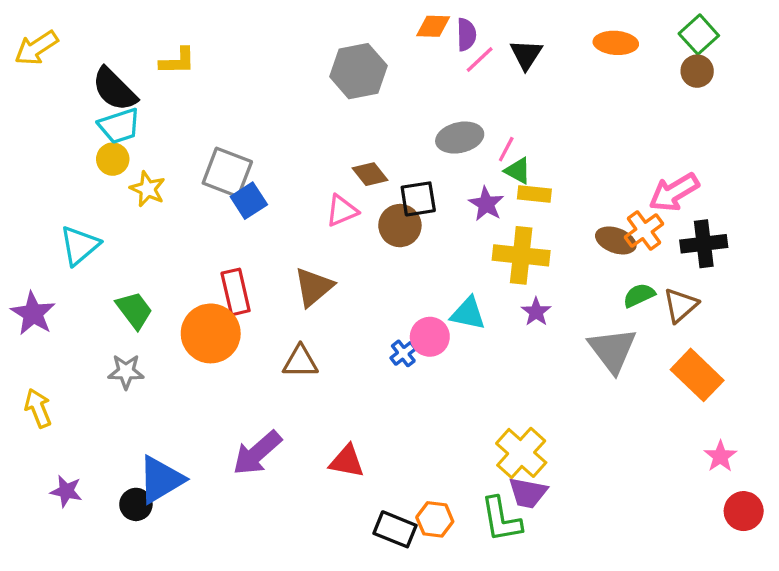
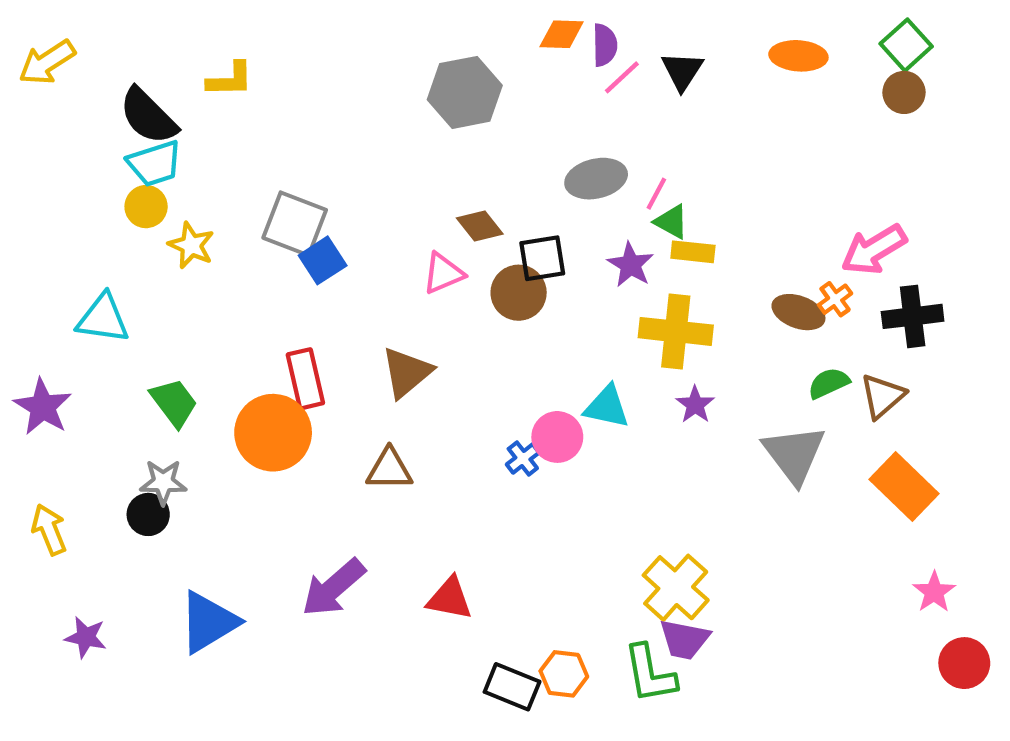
orange cross: (644, 230) -> (835, 299), size x0.7
cyan triangle: (80, 245) -> (103, 319), turned 48
black circle: (136, 504) -> (148, 514), moved

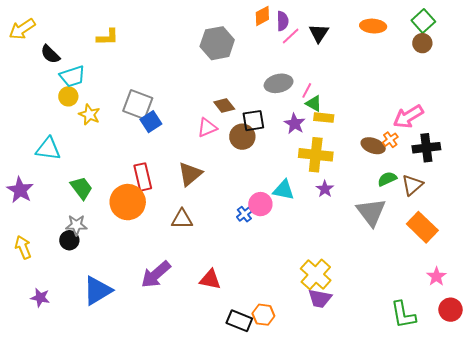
orange diamond: (562, 34) -> (262, 16), turned -30
black semicircle: (148, 116) -> (50, 54), moved, size x0.7
green L-shape: (650, 674) -> (403, 315), moved

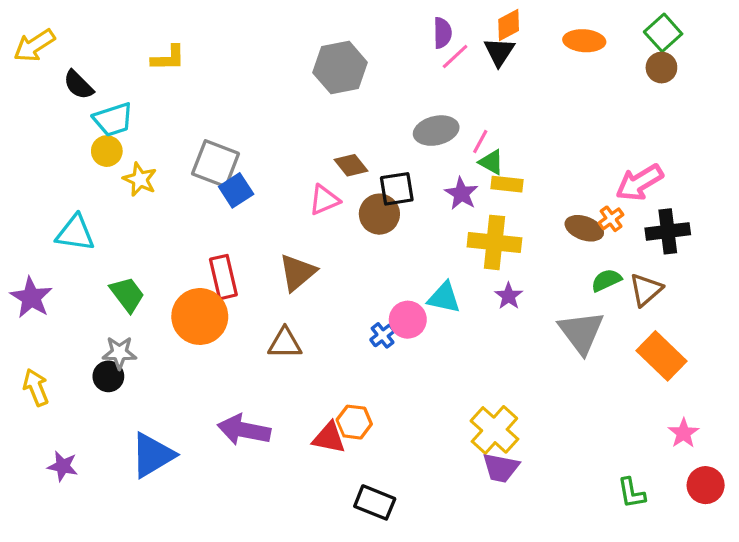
orange diamond: (262, 16) -> (509, 25), moved
purple arrow: (156, 274) -> (244, 430), turned 52
orange hexagon: (263, 315) -> (354, 422), moved
green L-shape: (403, 315) -> (632, 493), size x0.7

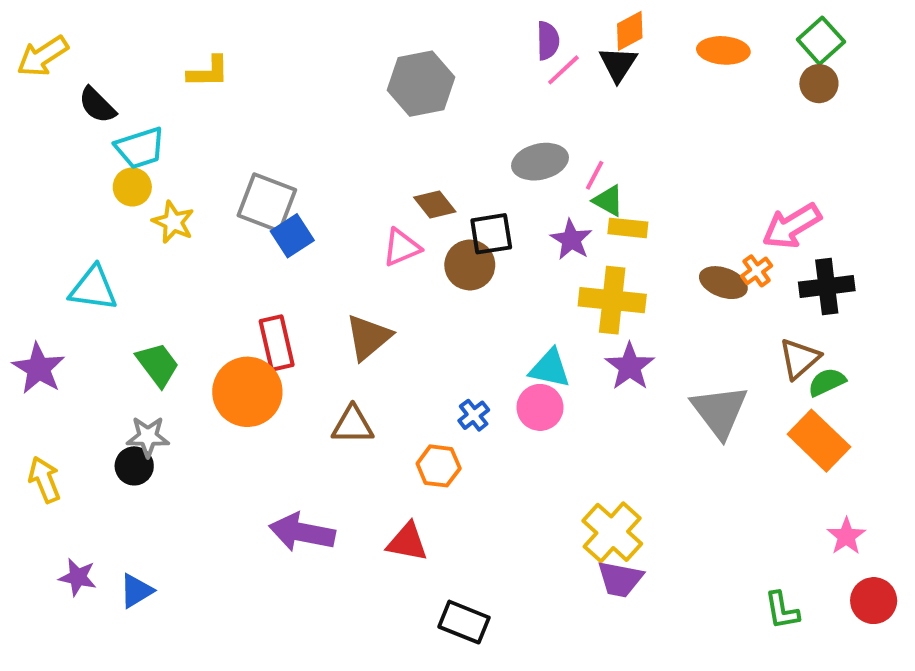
green semicircle: (606, 280) -> (827, 382), moved
purple star: (509, 296) -> (630, 366), size x1.4
pink circle: (408, 320) -> (540, 407), moved
orange hexagon: (354, 422) -> (439, 466), moved
blue triangle: (152, 455) -> (136, 591), moved, size x0.6

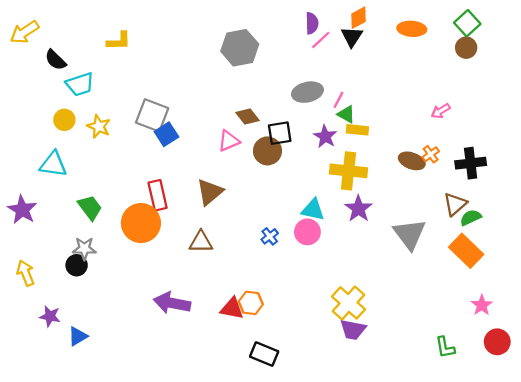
yellow circle: (132, 187) -> (64, 120), moved
pink arrow: (792, 226) -> (441, 111), moved, size x0.6
orange hexagon: (439, 466) -> (251, 303), moved
purple star: (78, 577) -> (50, 316), moved

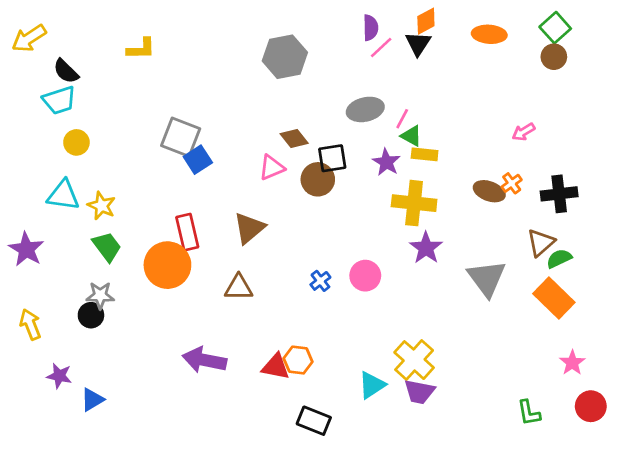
cyan trapezoid: (80, 84) -> (59, 100), moved
yellow star: (99, 126) -> (102, 206), moved
cyan triangle: (313, 210) -> (372, 385), moved, turned -45

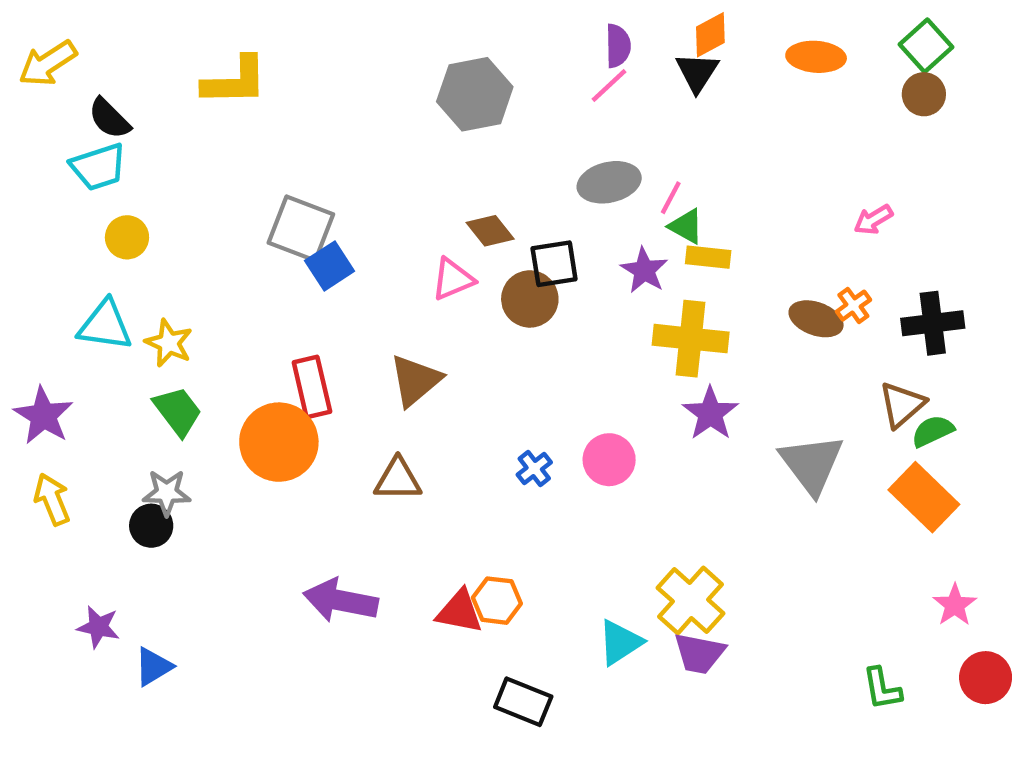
pink line: (381, 47) -> (609, 85), moved
yellow L-shape: (141, 49) -> (235, 81), size x1.4
yellow arrow: (30, 324) -> (52, 499), moved

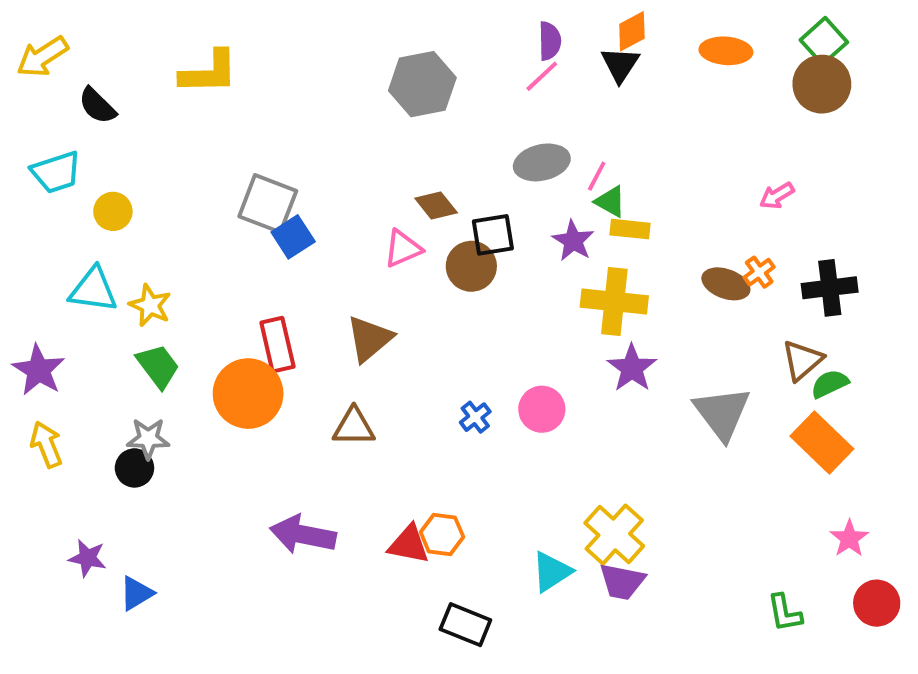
brown circle: (924, 94) -> (822, 84), size x1.5
cyan trapezoid: (98, 167) -> (56, 172), moved

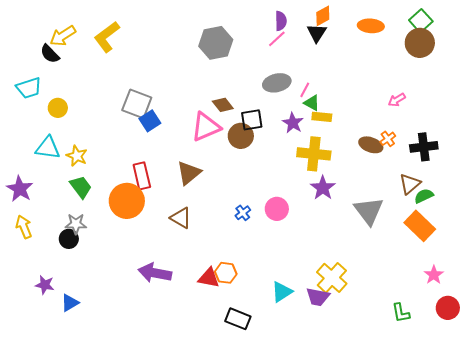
yellow arrow: (42, 57) -> (63, 36), moved
yellow L-shape: (209, 72) -> (107, 37), turned 144
pink triangle: (403, 249) -> (206, 127), size x1.5
brown triangle: (354, 427) -> (181, 218), turned 30
yellow cross: (614, 535) -> (332, 278), moved

